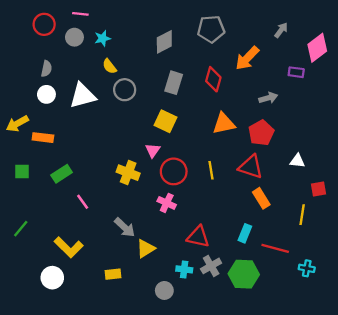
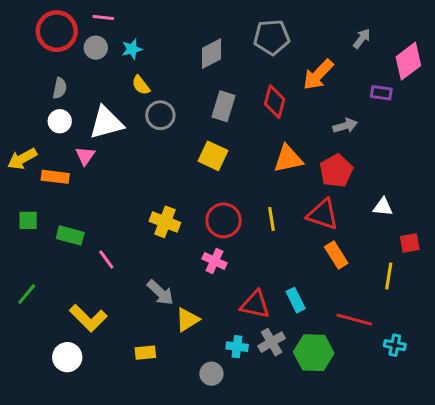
red circle: (44, 24) -> (57, 31), size x1.4
pink triangle: (153, 150) -> (85, 156), moved
green rectangle: (62, 174) -> (70, 235), moved, turned 48
cyan rectangle: (245, 233) -> (296, 300), moved, turned -48

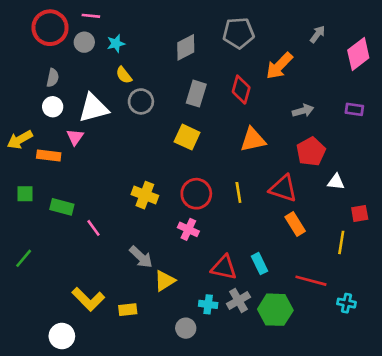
purple rectangle: (381, 93) -> (354, 109), moved
red pentagon: (336, 171) -> (311, 152), moved
yellow L-shape: (88, 318) -> (88, 299), moved
white circle: (67, 357) -> (62, 336), moved

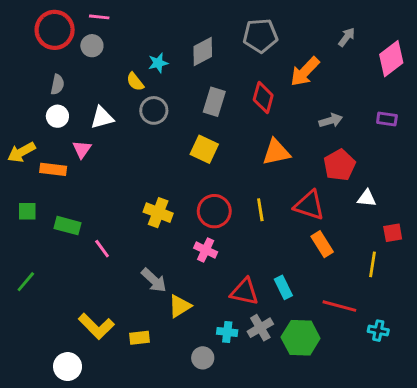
cyan star: (116, 43) -> (158, 63), moved
white triangle: (93, 108) -> (102, 118), size x0.7

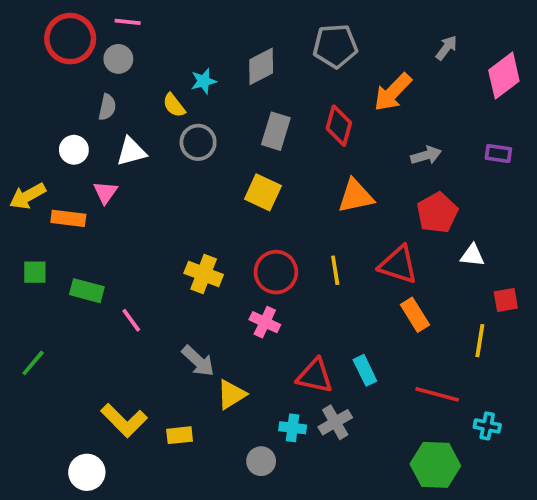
gray semicircle: (57, 85) -> (107, 107), moved
green hexagon: (301, 338) -> (435, 465), moved

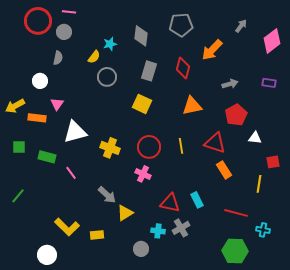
gray diamond: (261, 66) -> (141, 36), turned -55
yellow semicircle: (174, 105) -> (94, 57), turned -104
white triangle: (131, 152) -> (75, 132), moved, size x1.4

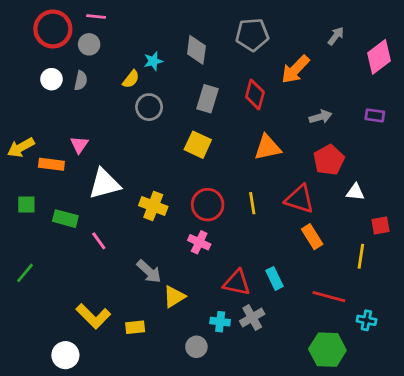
white circle: (40, 81) -> (51, 79), moved

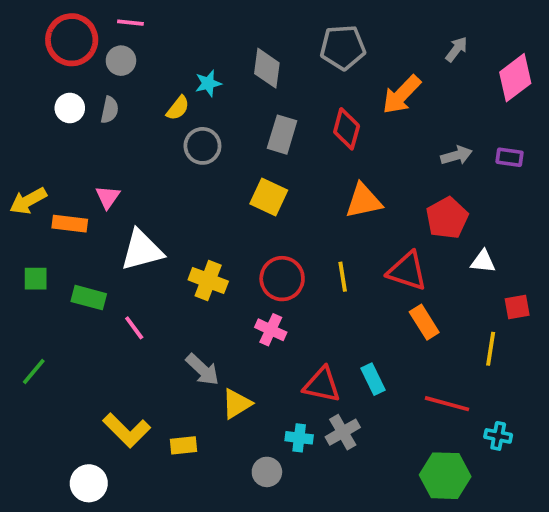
gray arrow: (320, 117) -> (456, 155), moved

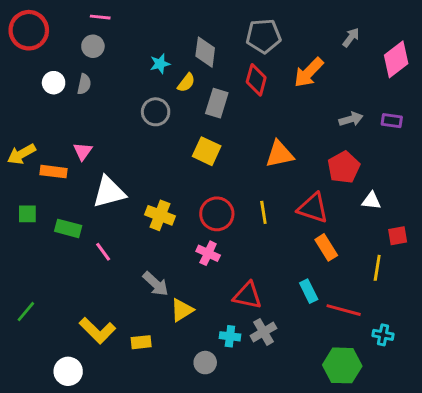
red circle: (72, 40) -> (29, 30), moved
yellow semicircle: (178, 108) -> (186, 83), moved
red diamond: (347, 129) -> (256, 80), moved
green line: (34, 371) -> (26, 312), moved
cyan rectangle: (373, 379) -> (309, 291), moved

